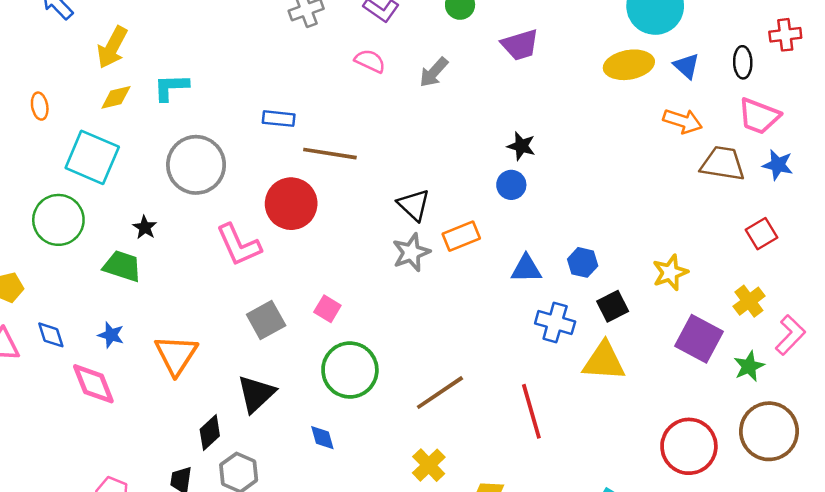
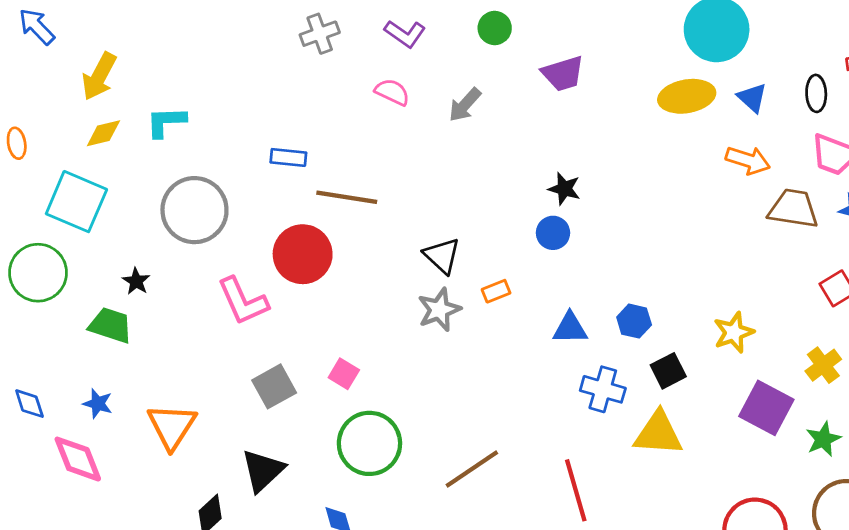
orange rectangle: (461, 236) -> (496, 291), size x0.7

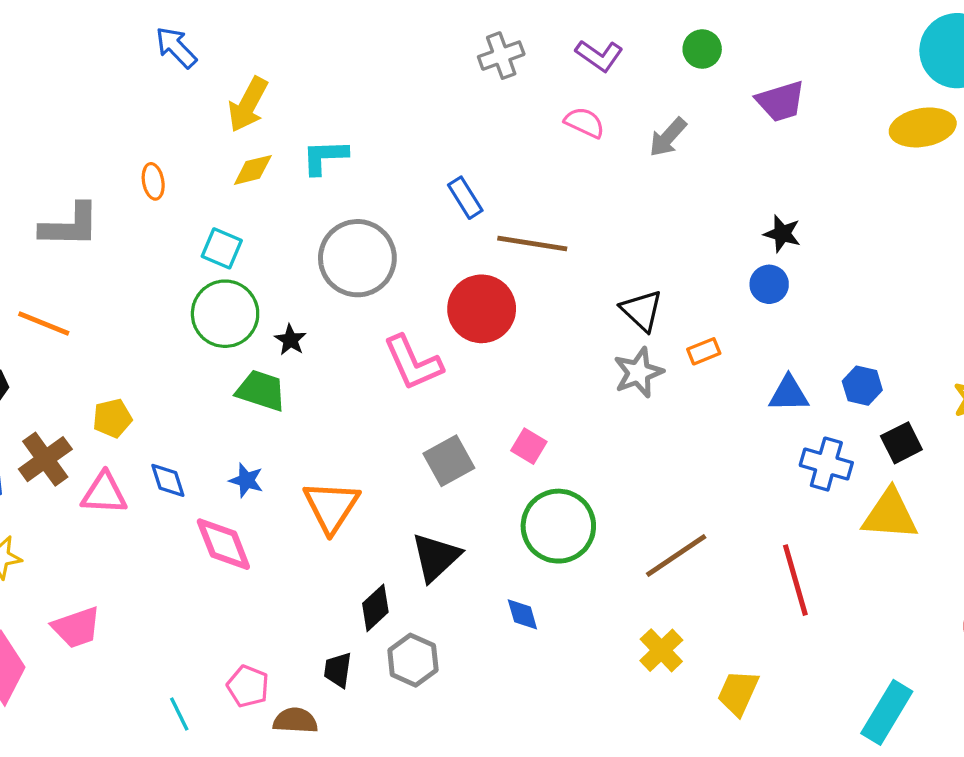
blue rectangle: (288, 157) -> (465, 198), turned 52
cyan square: (76, 202) -> (222, 248), size x0.6
green circle: (38, 273) -> (225, 314), moved

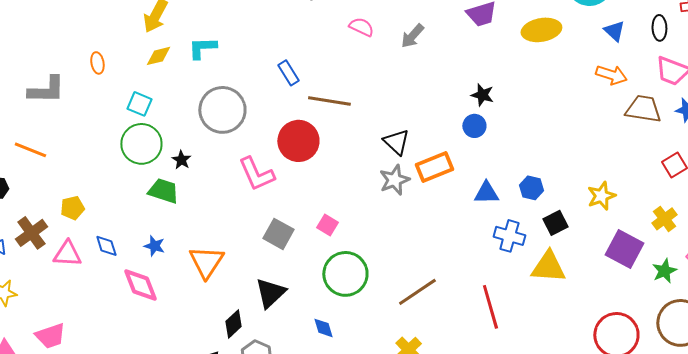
yellow ellipse: (923, 127) -> (541, 30), moved
orange rectangle: (704, 351) -> (434, 167), size x1.8
gray square: (449, 461) -> (278, 234), turned -32

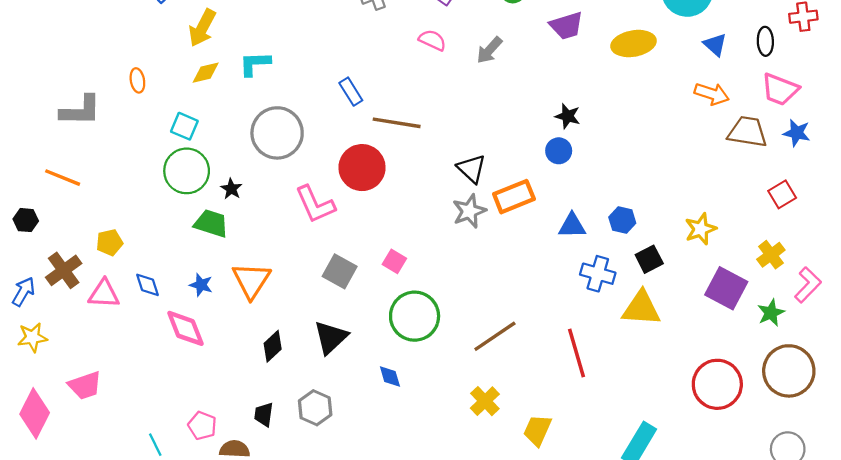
orange triangle: (206, 262) -> (251, 280), moved
black diamond: (233, 324) -> (273, 346), moved

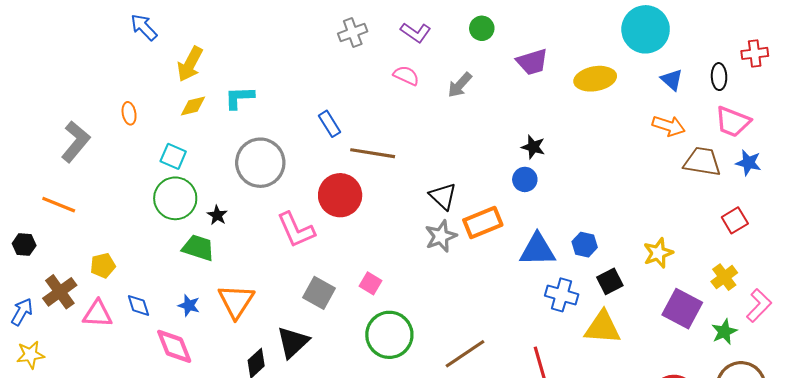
gray L-shape: (80, 111) -> (76, 142), turned -51
blue triangle: (572, 226) -> (537, 250), size x1.4
black triangle: (331, 337) -> (293, 342), moved

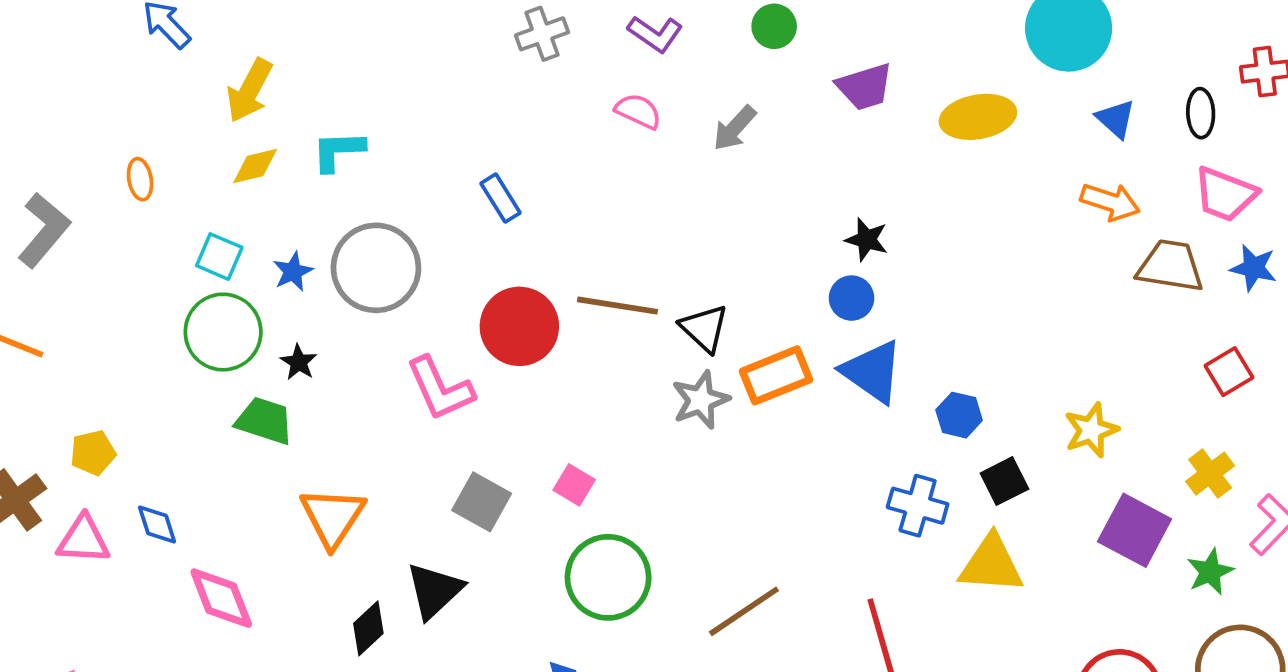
brown line: (373, 153) -> (618, 306), moved
blue triangle: (537, 250) -> (872, 372), moved, turned 36
blue star: (189, 305) -> (293, 272), moved, turned 30

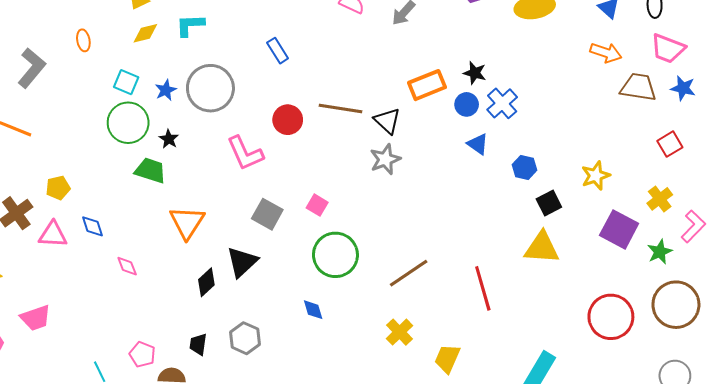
red circle: (519, 326) -> (288, 120), size x0.7
blue triangle: (872, 372) -> (478, 144), size x0.6
orange rectangle: (776, 375) -> (427, 85), moved
blue cross: (918, 506) -> (502, 103), moved, turned 32
pink diamond: (221, 598) -> (127, 266), size x0.6

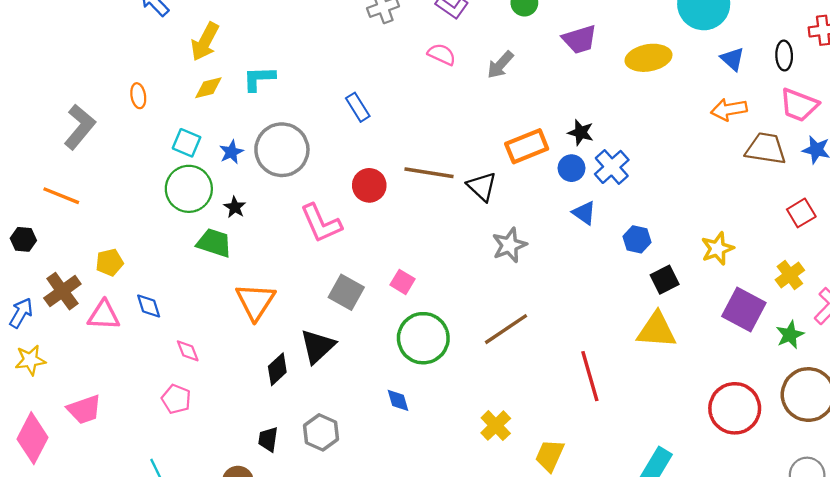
orange arrow: (606, 53) -> (729, 110), turned 152
gray star: (385, 159) -> (509, 245), moved
brown line: (409, 273) -> (506, 329), moved
pink pentagon: (142, 354) -> (176, 399), moved

